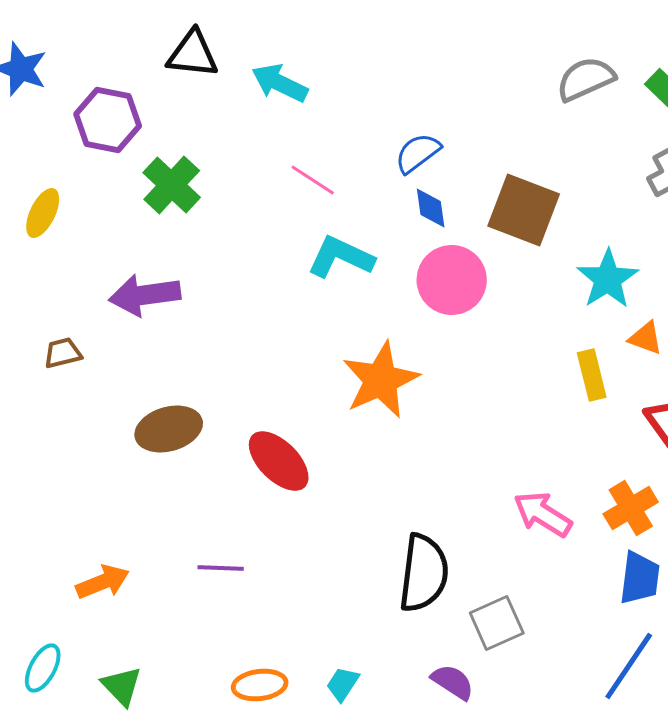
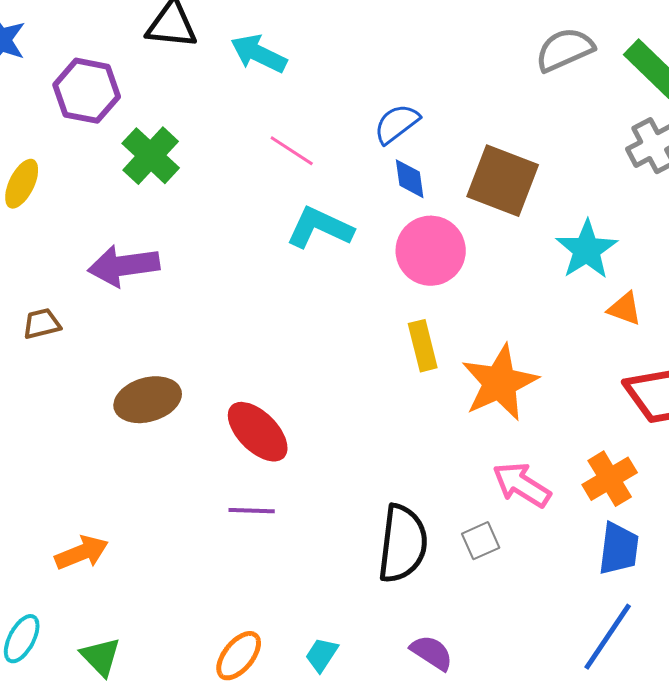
yellow rectangle: (592, 375) -> (423, 346), moved
orange star: (381, 380) -> (500, 383), moved
purple line: (221, 568) -> (252, 511), moved
gray square: (497, 623) -> (481, 541), moved, size x0.7
orange ellipse: (260, 685) -> (239, 656), turned -44

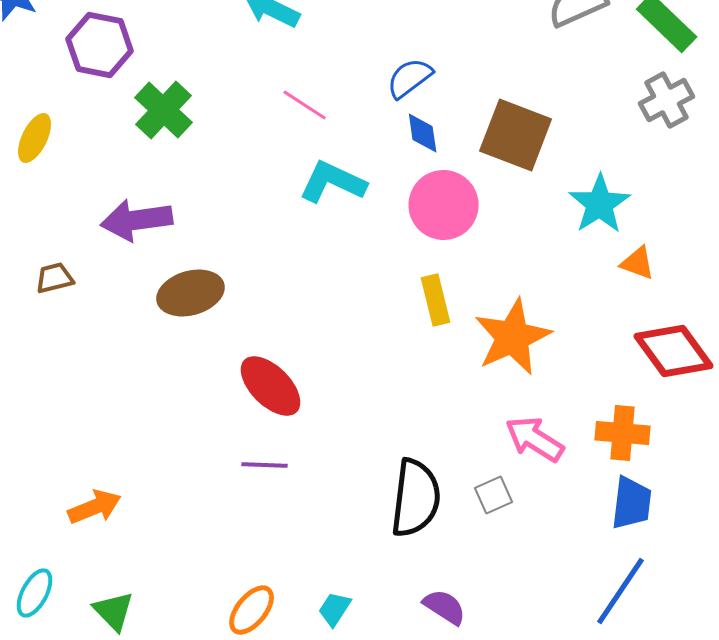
brown ellipse: (148, 400) -> (191, 293), moved
orange cross: (610, 479) -> (623, 433), turned 36

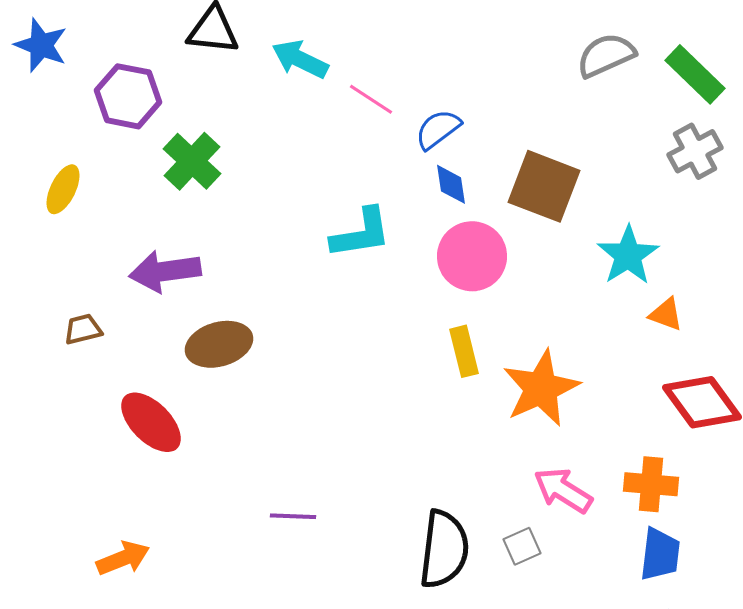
pink line: (305, 105) -> (371, 99), moved
cyan L-shape: (333, 182) -> (361, 233), turned 146
red ellipse: (271, 386) -> (151, 422), moved

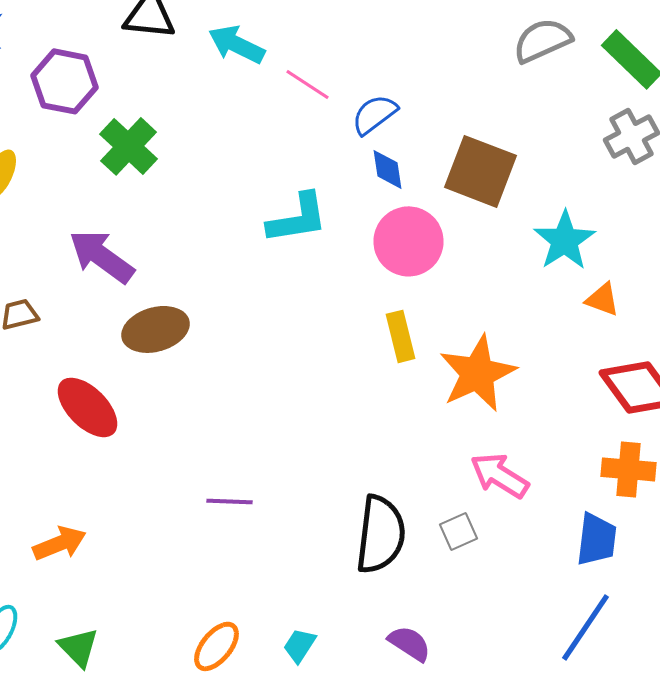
purple arrow: (165, 271) -> (102, 256), turned 44
orange cross: (651, 484) -> (628, 469), moved

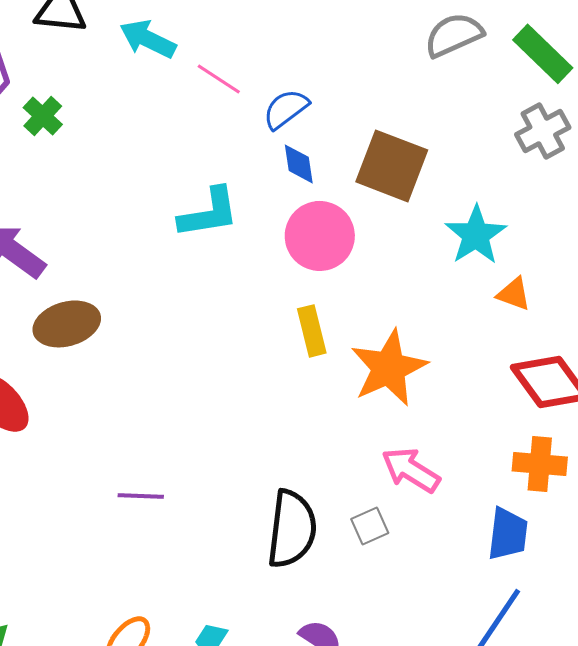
green cross: (128, 146) -> (43, 116), moved, size x0.7

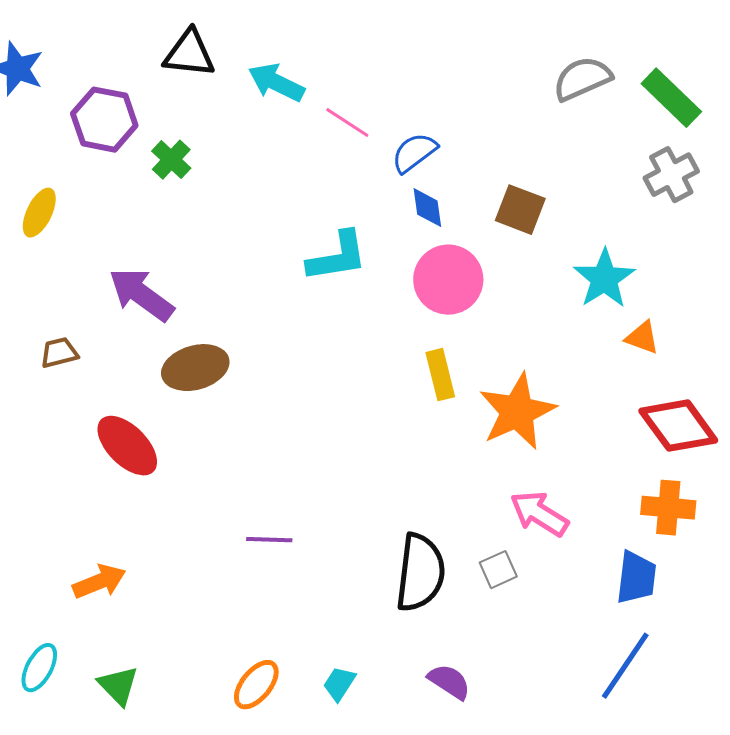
brown square: (392, 166) -> (520, 210), size x0.7

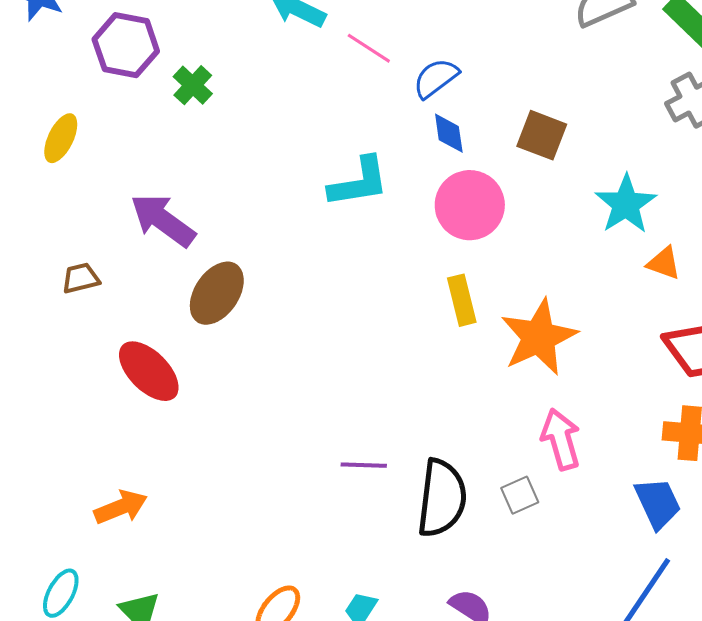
brown ellipse: (195, 368) -> (217, 293), turned -40
pink arrow: (539, 514) -> (561, 439), turned 42
purple line: (269, 540) -> (364, 465), moved
blue trapezoid: (636, 578) -> (658, 503), turned -32

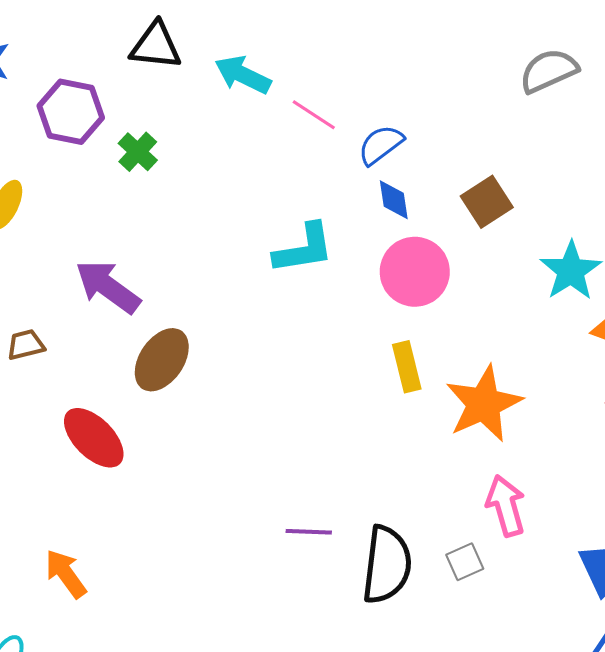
brown square: (542, 135) -> (487, 202), turned 36
orange arrow: (121, 507) -> (66, 574), turned -104

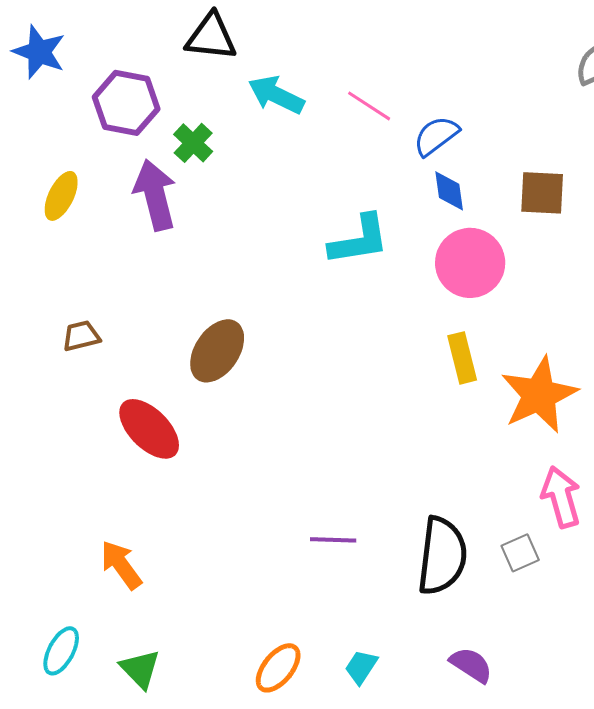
cyan arrow: (243, 75) -> (276, 95), moved
brown square: (487, 202) -> (542, 193), turned 36
purple arrow: (108, 287) -> (155, 195), moved, turned 40
purple line: (309, 532) -> (333, 540), moved

